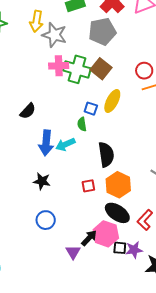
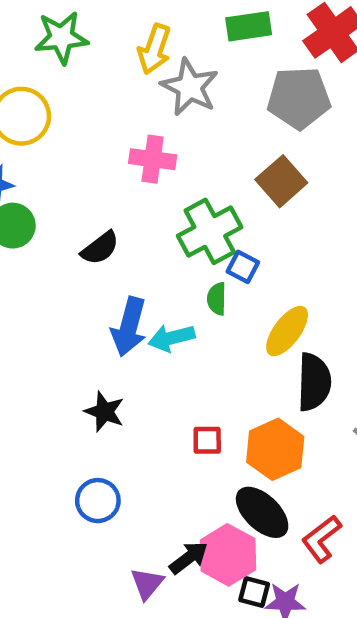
pink cross: (59, 66) -> (153, 159), moved
green cross: (77, 69) -> (210, 231), moved, turned 36
yellow ellipse: (112, 101) -> (287, 331), moved
black semicircle: (106, 155) -> (314, 382), moved

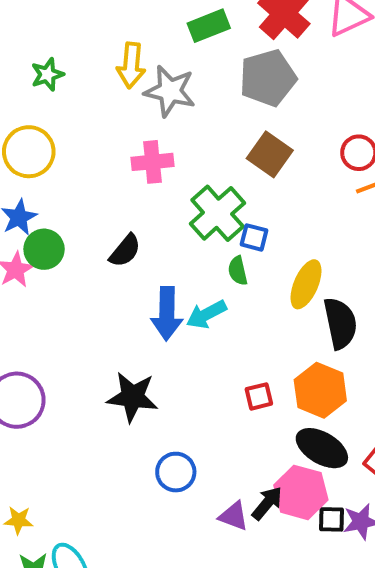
green star: (61, 37) -> (47, 75), size x0.7
black star: (104, 412) -> (132, 397), moved, size x1.4
purple triangle: (147, 584) -> (234, 516), moved, turned -36

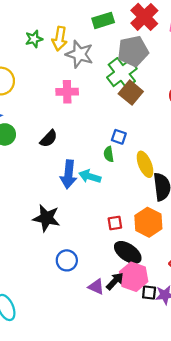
green star: (47, 75) -> (34, 39), moved
green cross: (218, 213) -> (122, 73), moved
yellow ellipse: (306, 284) -> (145, 164), turned -50
cyan arrow: (206, 314) -> (90, 176), turned 40
black ellipse: (322, 448) -> (128, 252), moved

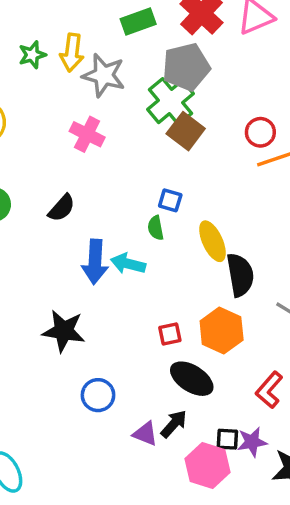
pink cross: (67, 92) -> (87, 134), turned 30
pink hexagon: (134, 277) -> (208, 466), moved

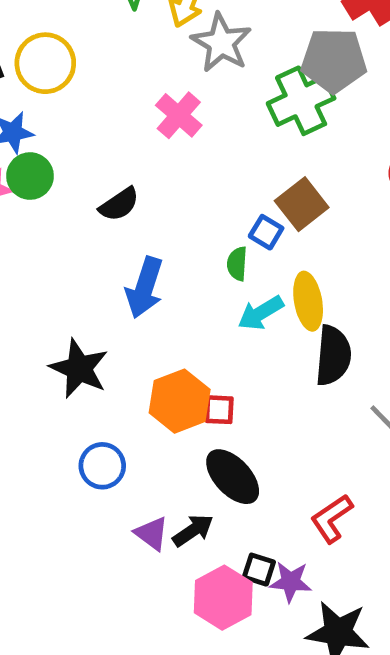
brown square: (186, 131) -> (302, 204), moved
cyan arrow: (128, 264) -> (261, 313), moved, turned -60
orange hexagon: (222, 331) -> (180, 401), moved

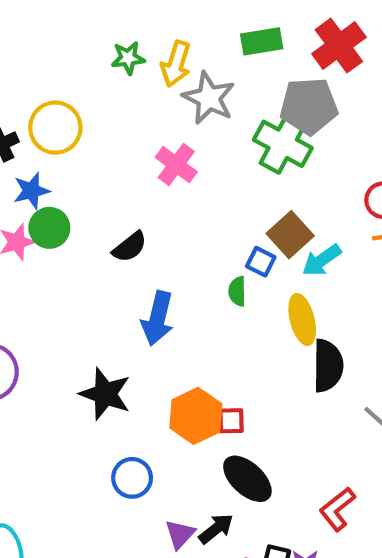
green cross: (301, 101) -> (283, 144), turned -32
cyan arrow: (261, 313) -> (322, 260), moved
purple triangle: (152, 534) -> (180, 534), turned 40

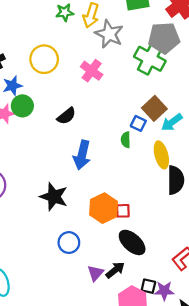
yellow circle: (55, 128) -> (44, 59), moved

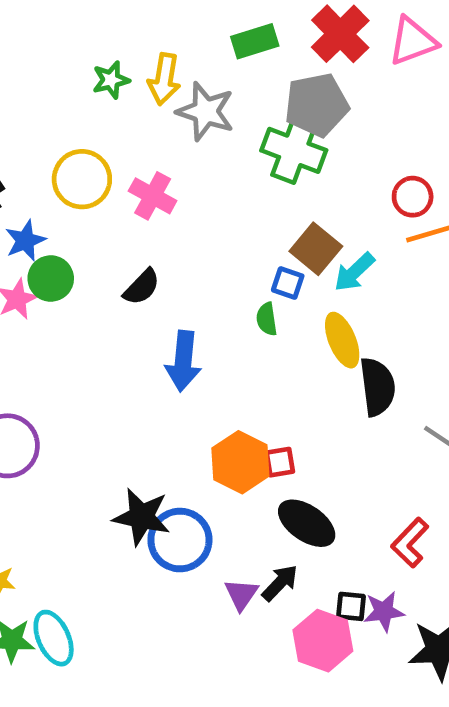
pink cross: (92, 71) -> (153, 196), moved
black star: (54, 197) -> (141, 517), moved
blue circle: (69, 243) -> (180, 540), size x1.4

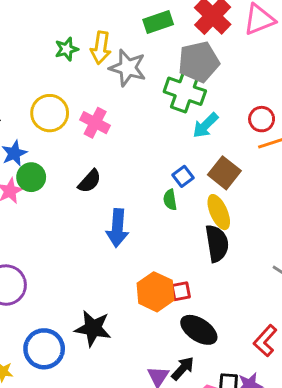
brown square: (316, 249) -> (224, 173), moved
cyan arrow: (354, 272) -> (206, 125), moved
blue square: (288, 283) -> (183, 176), turned 36
black semicircle: (377, 387) -> (217, 243), moved
blue circle: (180, 540) -> (44, 349), moved

